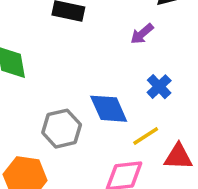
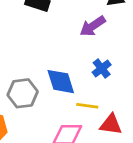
purple arrow: (142, 34) -> (93, 26), size x1.4
yellow line: (146, 136) -> (87, 106), turned 35

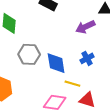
gray hexagon: (23, 93) -> (29, 54), moved

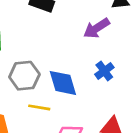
yellow line: (72, 84) -> (39, 107), moved

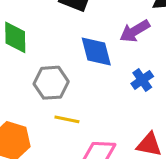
blue diamond: (63, 83) -> (96, 52), moved

